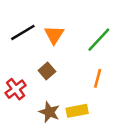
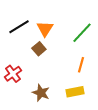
brown square: (47, 71) -> (39, 49), moved
yellow rectangle: (77, 111) -> (75, 92), moved

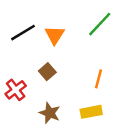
green line: (82, 33) -> (100, 24), moved
brown square: (39, 49) -> (47, 72), moved

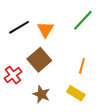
brown square: (47, 72) -> (39, 60), size x1.6
yellow rectangle: (91, 112) -> (76, 93), turned 42

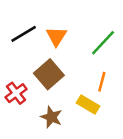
green line: (83, 20) -> (103, 43), moved
yellow rectangle: (76, 93) -> (88, 104), moved

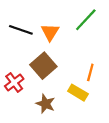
black line: (24, 34) -> (21, 30), turned 50
green line: (103, 43) -> (86, 20), moved

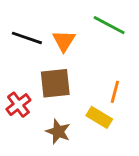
green line: (86, 20) -> (109, 25), turned 75
brown square: (43, 66) -> (55, 83), turned 35

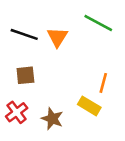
brown square: (55, 83) -> (25, 75), moved, size x0.7
red cross: (18, 105) -> (17, 112), moved

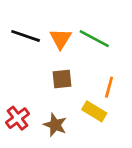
green line: (98, 23) -> (94, 39), moved
brown square: (25, 75) -> (62, 79), moved

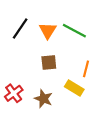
black line: (26, 36) -> (20, 28), turned -75

